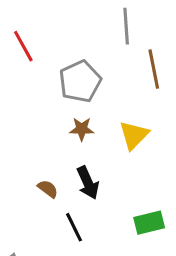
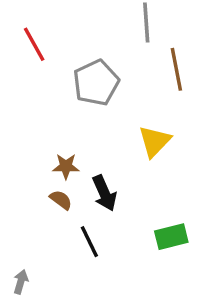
brown star: (82, 129) -> (66, 166), moved

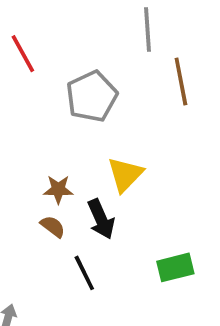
yellow triangle: (155, 141) -> (125, 174), moved

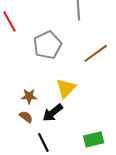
brown line: (181, 82) -> (96, 53), moved, turned 65
black arrow: (101, 219) -> (53, 113), turned 75

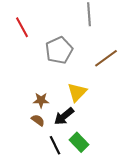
green rectangle: (94, 139) -> (79, 142), moved, turned 60

